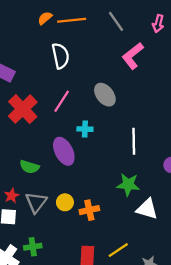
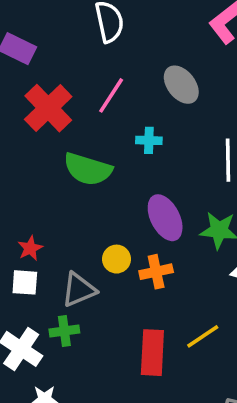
purple ellipse: (64, 151) -> (165, 218), moved
green semicircle: (29, 167) -> (88, 169), moved, size x1.5
gray triangle: (36, 202) -> (79, 290), moved, turned 30

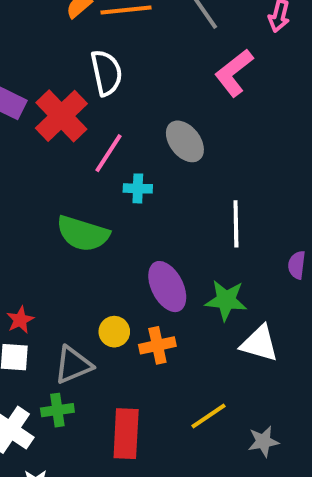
red cross: (48, 108) -> (61, 116), moved
cyan cross: (149, 140) -> (138, 188), moved
red rectangle: (152, 353) -> (126, 434), moved

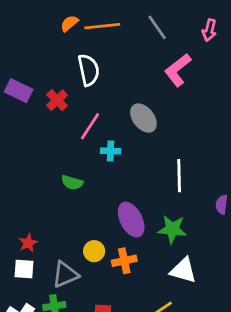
red cross: (61, 116) -> (57, 100), size x0.6
green semicircle: (83, 234) -> (72, 183), size x0.6
white triangle: (259, 343) -> (183, 270), moved

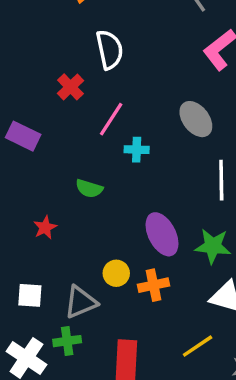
purple rectangle: (19, 91) -> (23, 136), moved
gray ellipse: (143, 118) -> (196, 119), moved
red star: (28, 243) -> (45, 228), moved

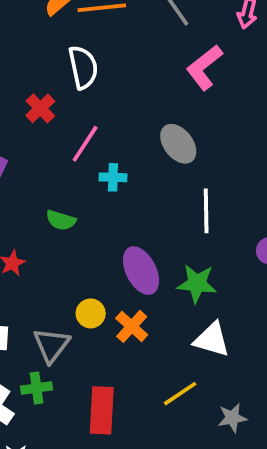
orange cross: (154, 285) -> (132, 326), turned -36
gray triangle: (81, 302) -> (51, 345), turned -30

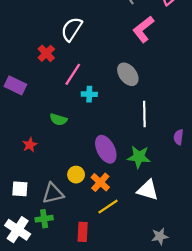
white semicircle: (83, 67) -> (72, 29), turned -135
gray triangle: (51, 345) -> (53, 193), turned 40
yellow line: (180, 394) -> (108, 207), moved
red rectangle: (102, 410) -> (83, 232), size x0.7

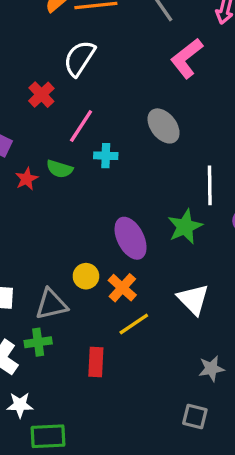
white line: (144, 114) -> (210, 185), moved
green semicircle: (58, 119) -> (60, 169), moved
red star: (30, 145) -> (27, 179), moved
green star: (139, 157) -> (185, 227), moved, turned -30
white triangle: (148, 190) -> (193, 299), turned 30

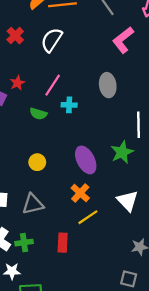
red cross: (41, 95) -> (15, 36), moved
gray ellipse: (164, 126) -> (108, 85), turned 30
red star: (27, 179) -> (17, 83), moved
yellow circle: (86, 276) -> (37, 162), moved
green cross: (38, 342) -> (24, 243), moved

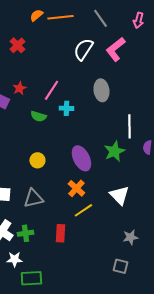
white semicircle: (52, 40) -> (83, 49), moved

